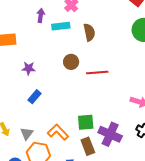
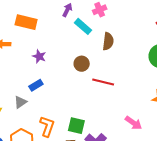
cyan rectangle: (61, 26) -> (83, 26), turned 30
orange L-shape: (58, 132) -> (47, 126), turned 45
gray triangle: (27, 134) -> (20, 102), moved

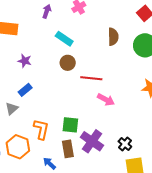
cyan rectangle: (83, 26) -> (64, 39), moved
brown semicircle: (108, 41) -> (113, 37), moved
pink arrow: (133, 123) -> (106, 100), moved

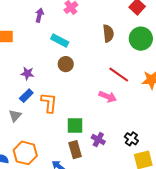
purple star: (25, 61) -> (27, 73), moved
red line: (91, 78) -> (119, 75), moved, turned 35
orange L-shape: (41, 129) -> (49, 103), moved
purple cross: (92, 141) -> (98, 140), size x0.6

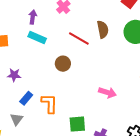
cyan rectangle: (60, 41) -> (37, 38), moved
purple star: (27, 73) -> (14, 75), moved
red line: (119, 75) -> (79, 39), moved

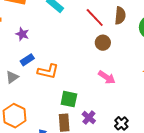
brown circle: (63, 64) -> (103, 43), moved
orange L-shape: (49, 103) -> (48, 71), turned 85

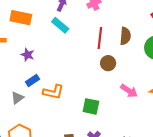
red line: (95, 18) -> (100, 38), turned 50
pink arrow: (107, 77) -> (129, 91), moved
green square: (69, 99) -> (91, 106), moved

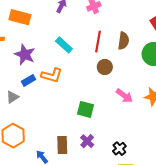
cyan rectangle: (60, 25) -> (64, 45), moved
purple star: (28, 55) -> (25, 54), size x1.5
orange L-shape: (53, 92) -> (52, 75), moved

